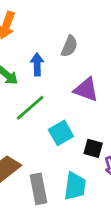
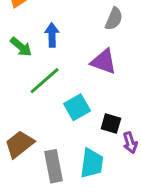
gray semicircle: (69, 46) -> (114, 19), moved

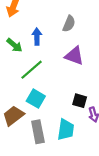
gray semicircle: (114, 19) -> (69, 24), moved
cyan square: (77, 107) -> (36, 99), moved, turned -30

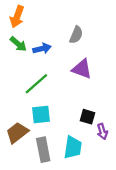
blue arrow: (37, 37) -> (42, 49), turned 77
green arrow: (14, 45) -> (18, 44), moved
cyan square: (36, 99) -> (41, 114), turned -36

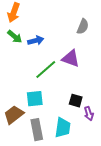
gray semicircle: (76, 35) -> (83, 27), moved
green line: (36, 84) -> (46, 70), moved

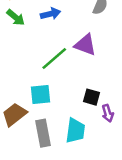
blue arrow: (36, 41) -> (50, 14), moved

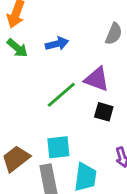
cyan square: (41, 95) -> (58, 147), moved
black square: (92, 97) -> (104, 112), moved

